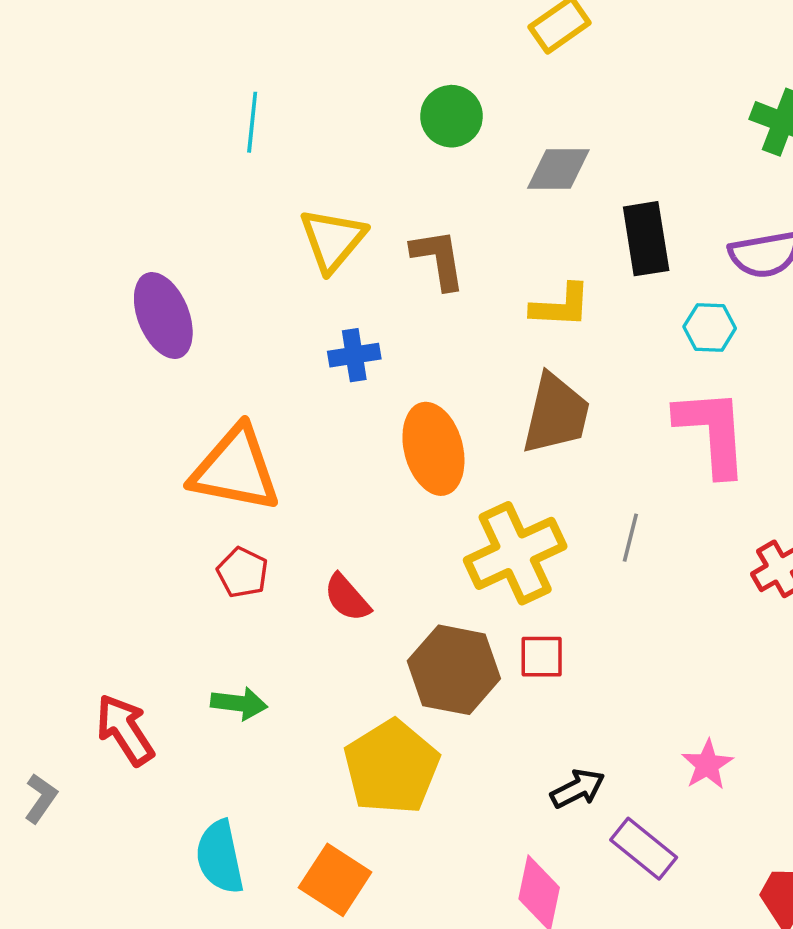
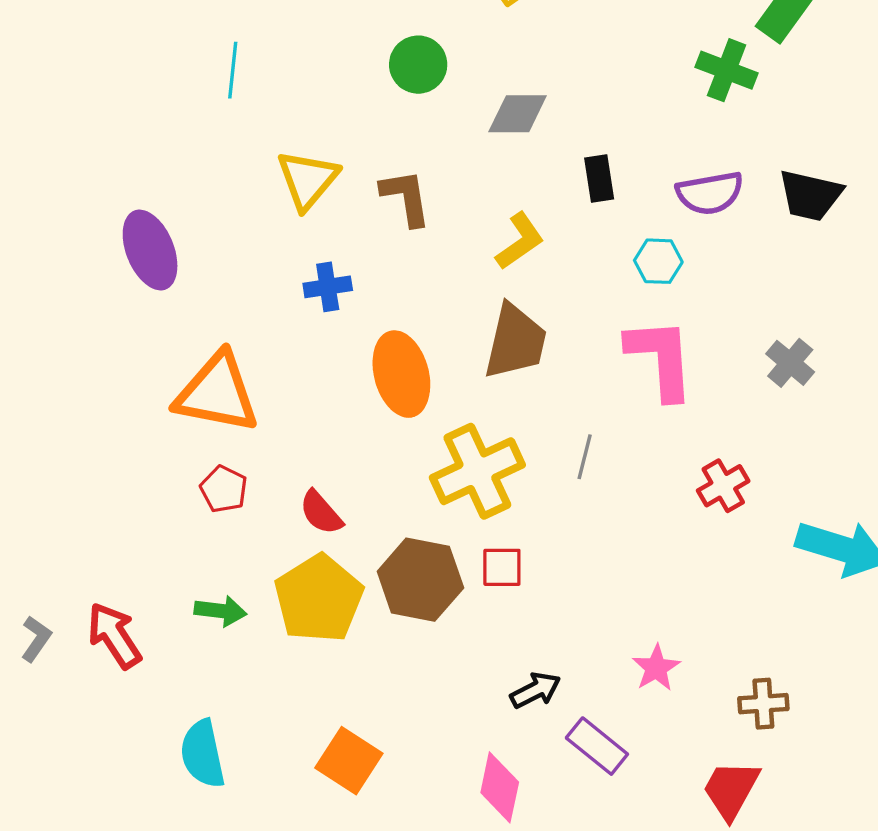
black rectangle: (646, 239) -> (599, 179), size x0.7
yellow L-shape: (561, 306) -> (520, 241), turned -38
yellow pentagon: (391, 767) -> (319, 599), moved
gray L-shape: (41, 798) -> (36, 639), moved
orange square: (335, 880) -> (349, 761), moved

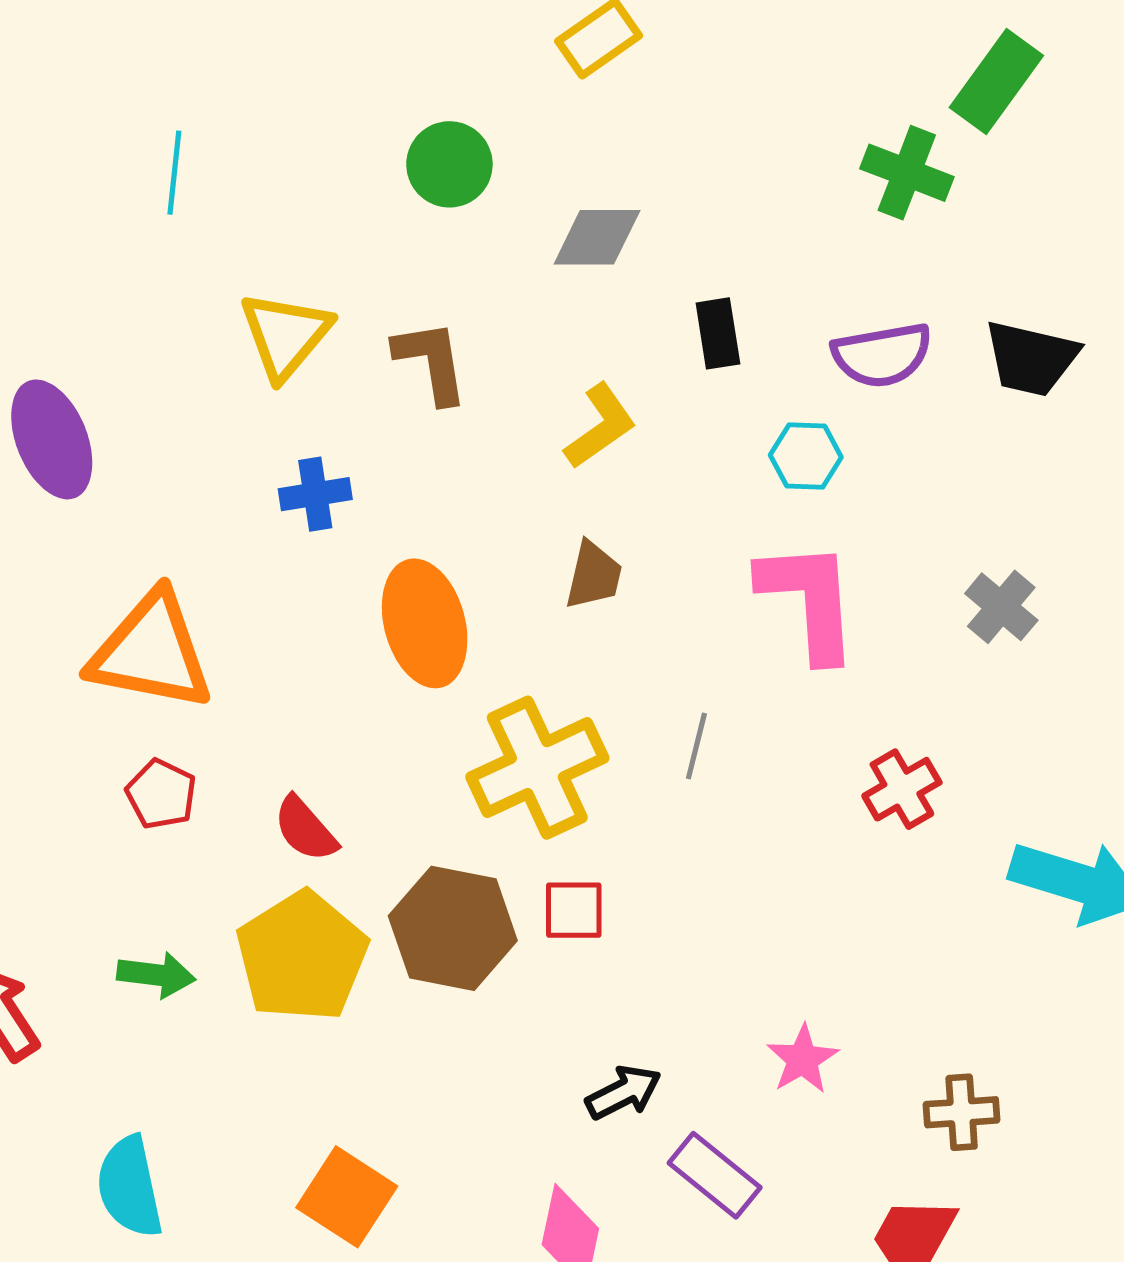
brown trapezoid: (515, 342) -> (594, 575), size x0.6

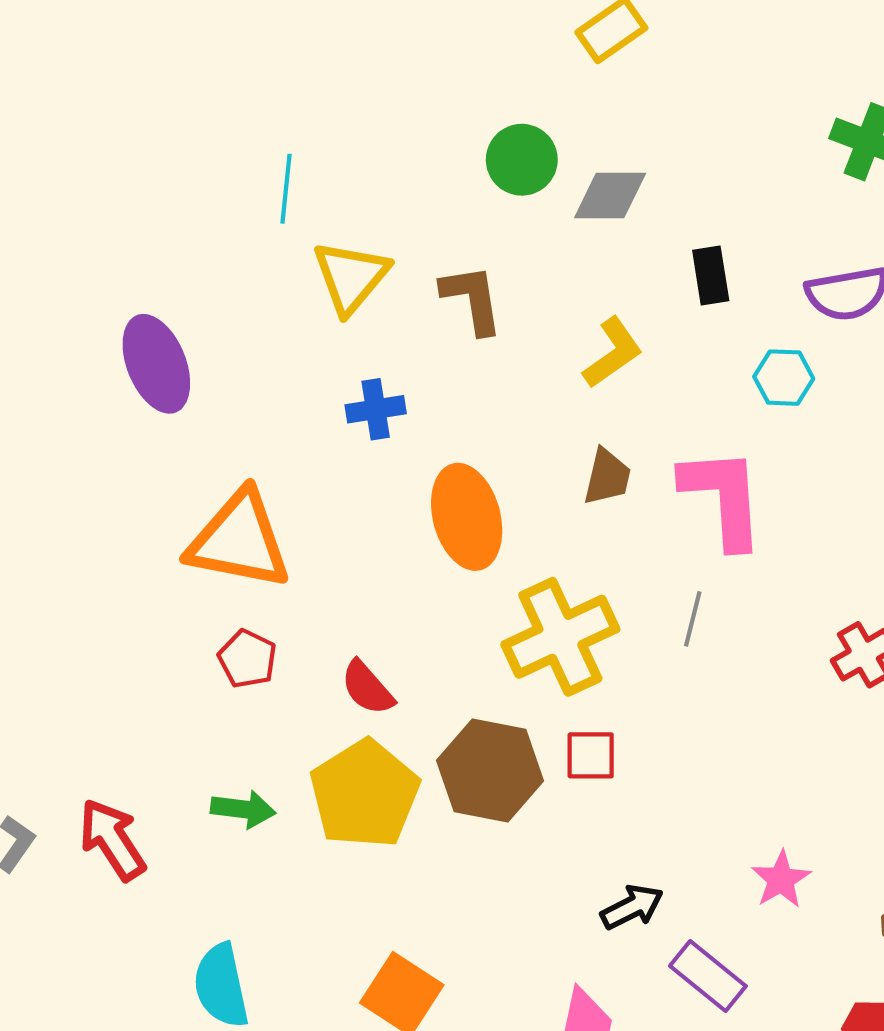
green circle: (449, 164) -> (522, 160), moved
cyan line: (174, 173) -> (286, 189), moved
pink L-shape: (809, 600) -> (723, 498), moved

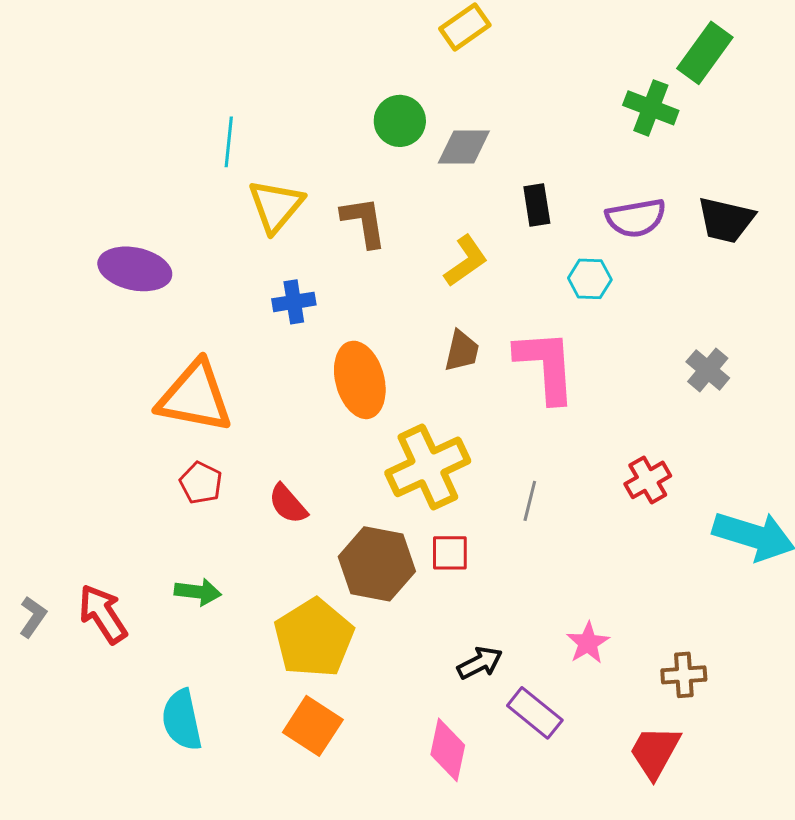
purple ellipse: (156, 364) -> (135, 269), turned -56
gray line: (693, 619) -> (530, 501), moved
yellow pentagon: (365, 794) -> (314, 638), moved

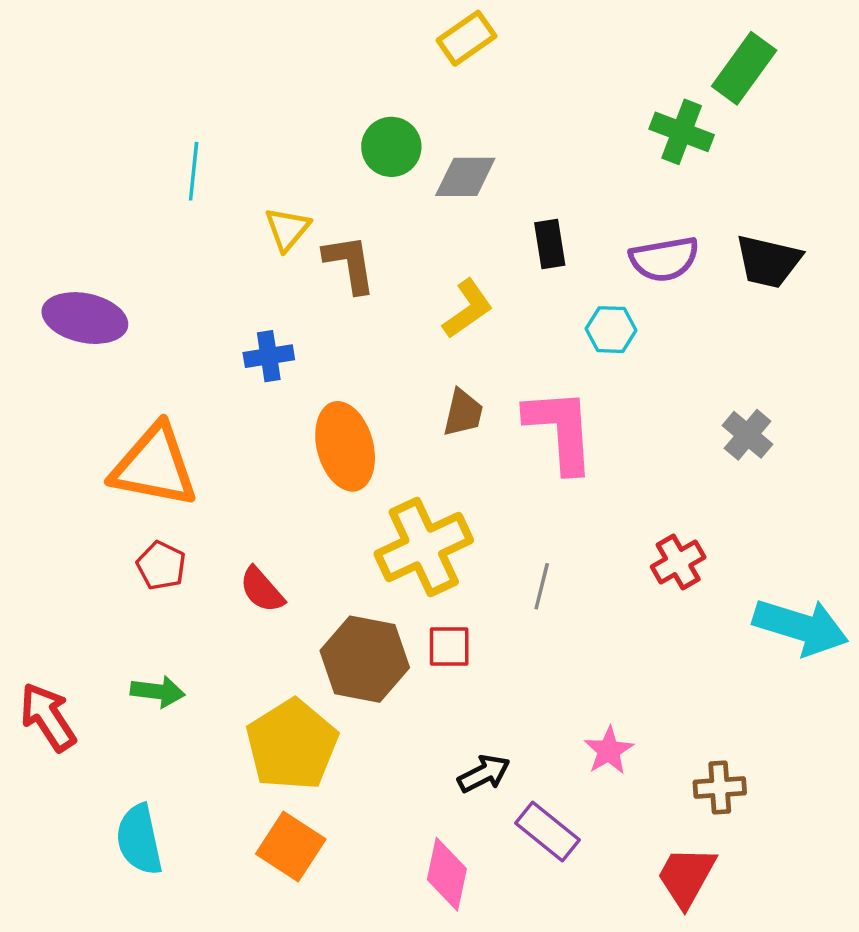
yellow triangle: (276, 206) -> (287, 229), moved, size x0.7

